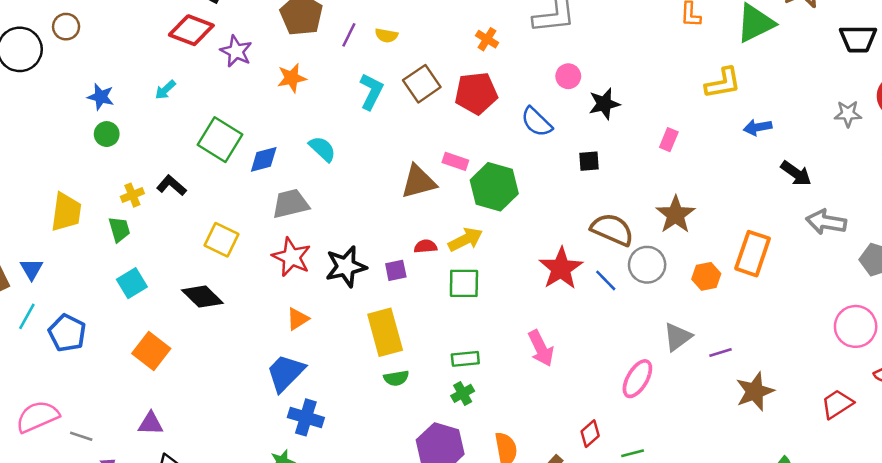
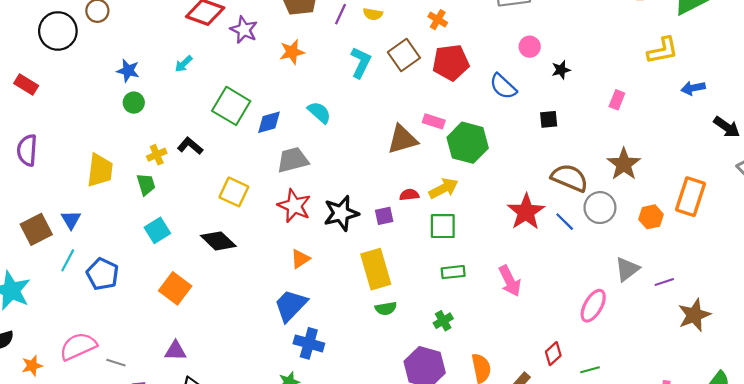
orange cross: (487, 39) -> (438, 20), moved
black star: (604, 104) -> (561, 70), size x0.7
green rectangle: (465, 359) -> (453, 272), moved

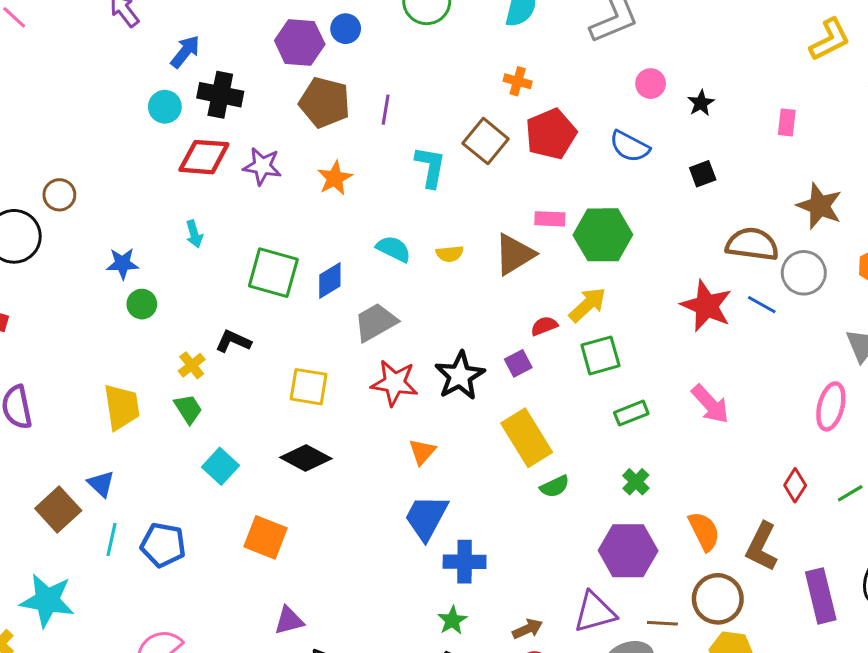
yellow semicircle: (373, 14) -> (450, 254), moved
cyan arrow: (184, 64) -> (194, 234), turned -48

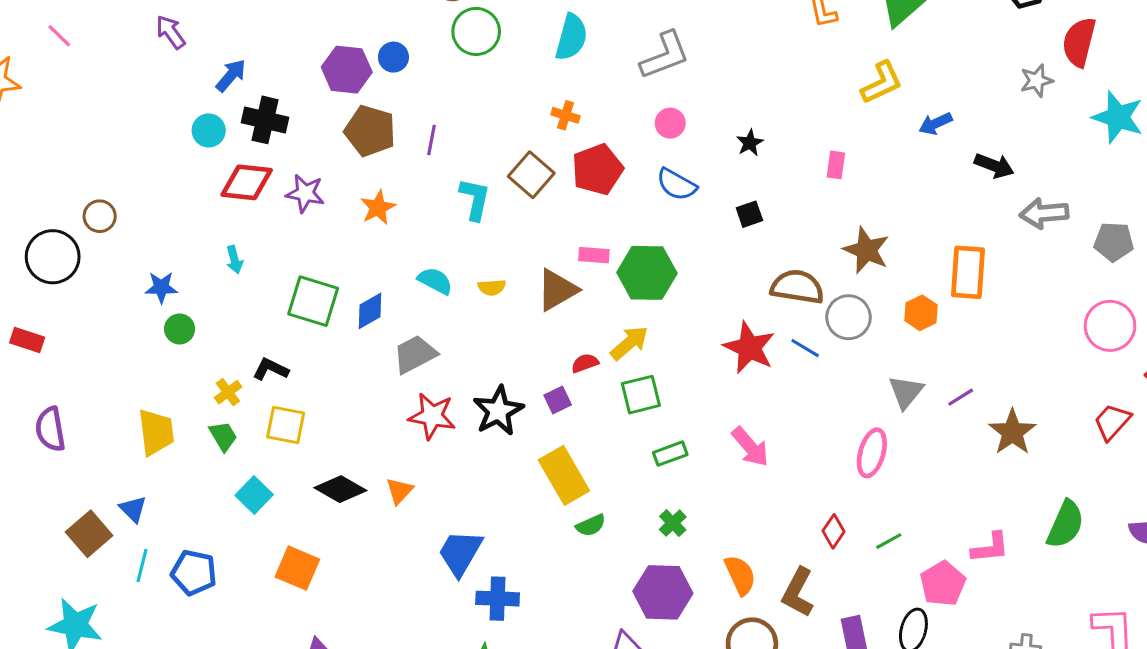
pink circle: (651, 84) -> (670, 123), moved
yellow square: (309, 387) -> (286, 425), moved
orange triangle: (422, 452) -> (400, 491), moved

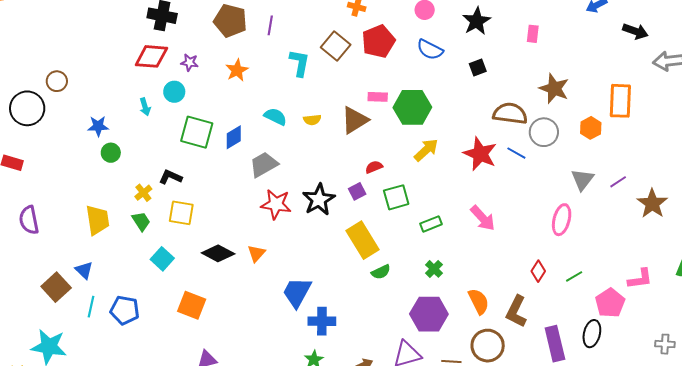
cyan circle: (209, 130) -> (174, 92), moved
black star: (750, 143) -> (477, 21), size x1.6
purple star: (305, 193) -> (190, 62), size x0.7
yellow arrow: (629, 343) -> (426, 150), moved
green square: (641, 395) -> (396, 197), moved

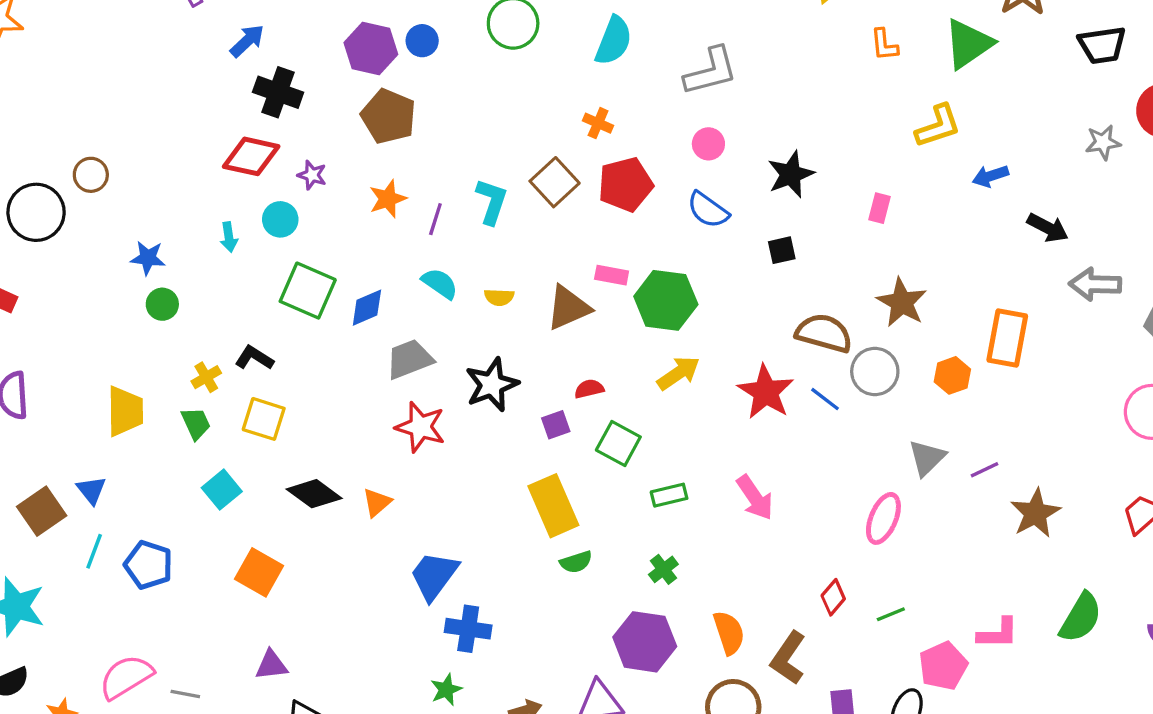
purple line: (270, 25) -> (435, 219), moved
green square: (396, 197) -> (618, 444), turned 36
black star: (319, 200) -> (492, 385), moved

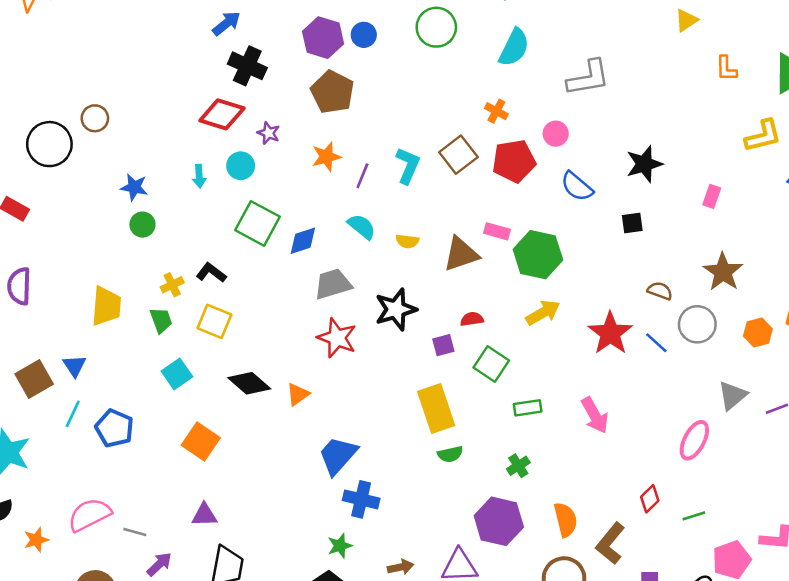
pink circle: (708, 144) -> (556, 134), moved
brown semicircle: (824, 333) -> (660, 291), size x0.6

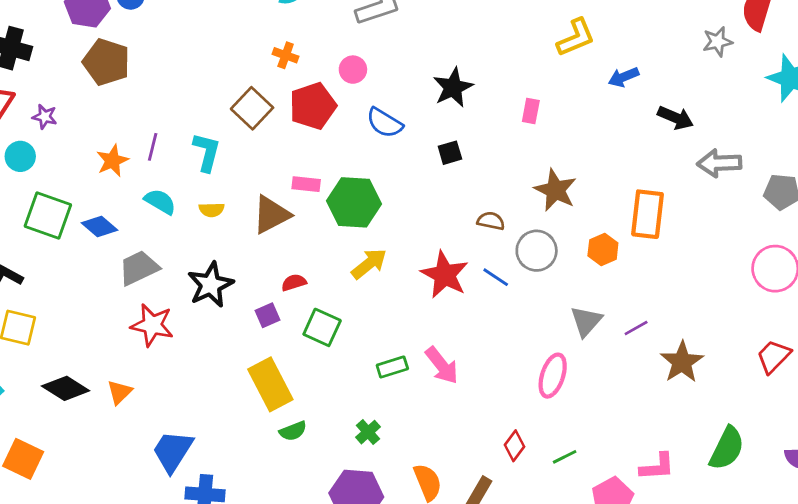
orange star: (326, 157) -> (112, 161), moved
cyan L-shape: (408, 166) -> (207, 152), moved
blue diamond: (303, 241) -> (99, 226), turned 68
green rectangle: (528, 408) -> (392, 367), moved

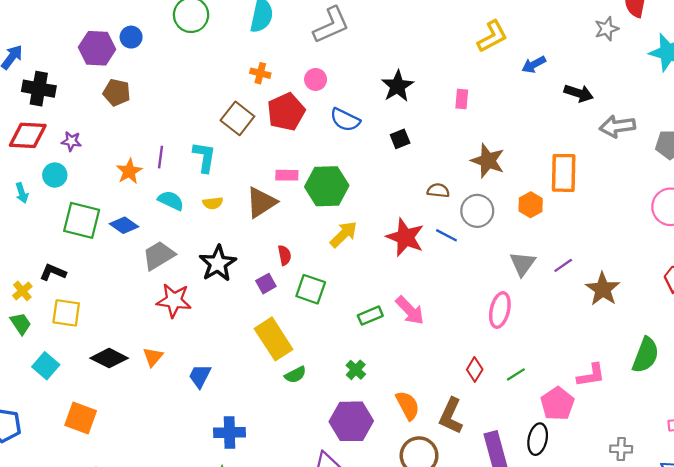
brown pentagon: (106, 62) -> (117, 92), size x0.7
red semicircle: (294, 282) -> (285, 255), turned 102
blue trapezoid: (173, 451) -> (200, 376), moved, size x0.7

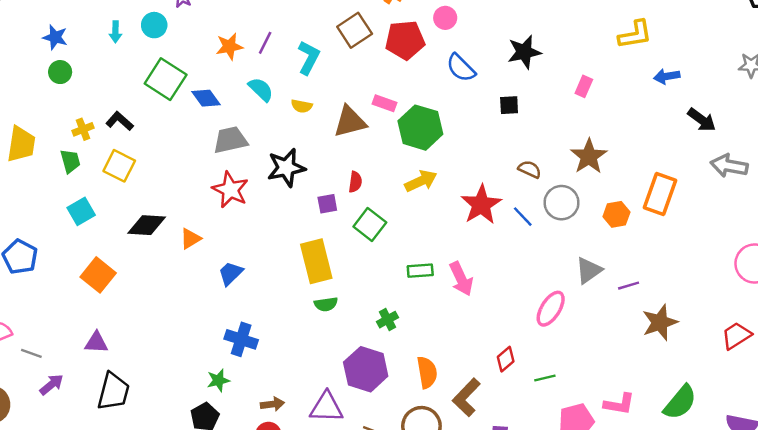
black diamond: (109, 358) -> (147, 225), turned -42

